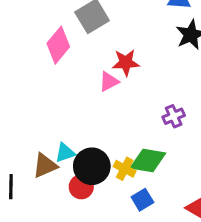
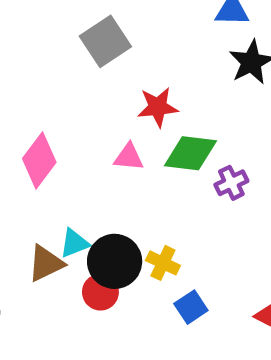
pink diamond: (58, 45) -> (39, 160), moved
pink triangle: (109, 82) -> (129, 157), moved, turned 35
green diamond: (148, 160) -> (190, 153), moved

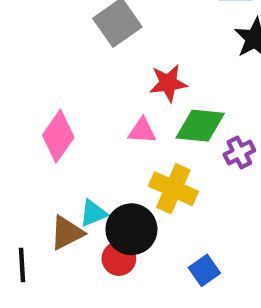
yellow cross: (163, 263) -> (173, 189), moved, size x1.5

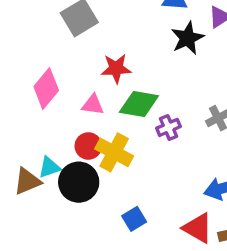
pink diamond: (58, 136) -> (46, 88), moved
red circle: (119, 259) -> (88, 146), moved

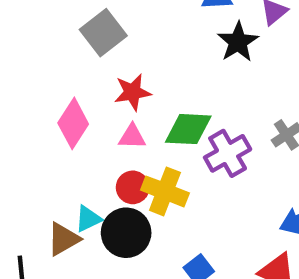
red star: (116, 68) -> (132, 92), moved
purple cross: (169, 127) -> (228, 153), size x1.5

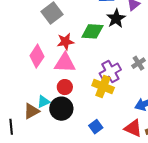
green diamond: (188, 129) -> (92, 31), moved
pink triangle: (132, 137) -> (65, 63), size x1.6
yellow cross: (165, 191) -> (103, 86), moved

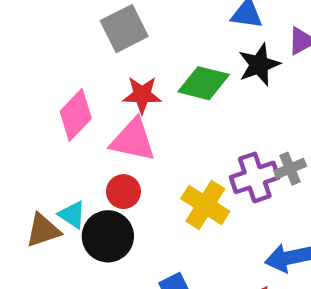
purple cross: (110, 72) -> (255, 177), moved
cyan triangle: (43, 102) -> (72, 215), turned 48

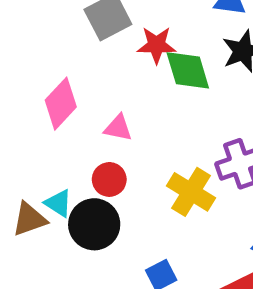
green diamond: (204, 83) -> (188, 70), turned 60
red star: (142, 95) -> (156, 45), moved
pink triangle: (133, 140) -> (118, 128), size x0.6

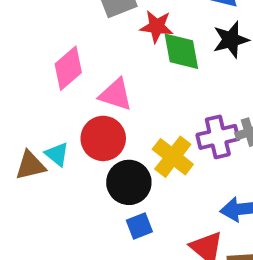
pink triangle: (118, 128) -> (116, 95), size x1.4
red circle: (109, 179) -> (103, 138), size x1.5
black circle: (94, 224) -> (129, 182), moved

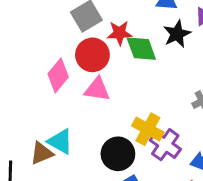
purple cross: (218, 137) -> (165, 145), moved, turned -32
red circle: (103, 138) -> (92, 55), moved
cyan triangle: (57, 154) -> (60, 141), size x1.4

